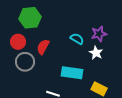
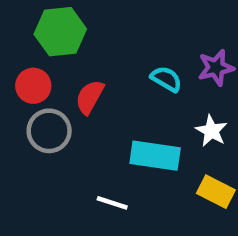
white star: (96, 53) -> (211, 131), moved

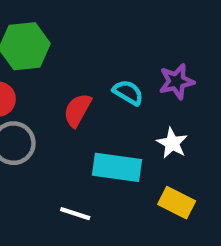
red semicircle: (90, 97) -> (77, 110), moved

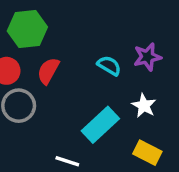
red semicircle: (77, 110) -> (48, 71), moved
cyan rectangle: (117, 167) -> (100, 125), turned -51

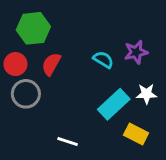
white star: (144, 106) -> (146, 94), moved, turned -30
cyan rectangle: (100, 125) -> (114, 104), moved

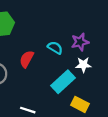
red semicircle: (51, 64) -> (27, 59), moved
white star: (146, 94) -> (83, 65), moved

